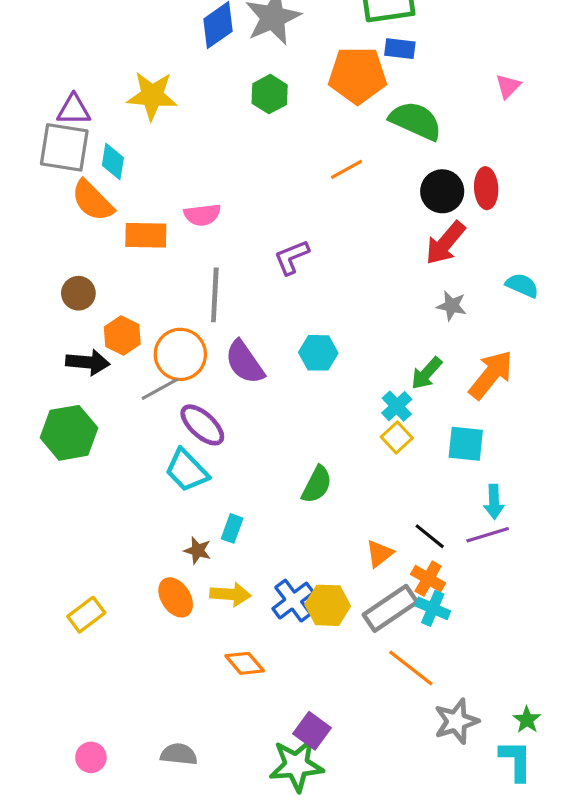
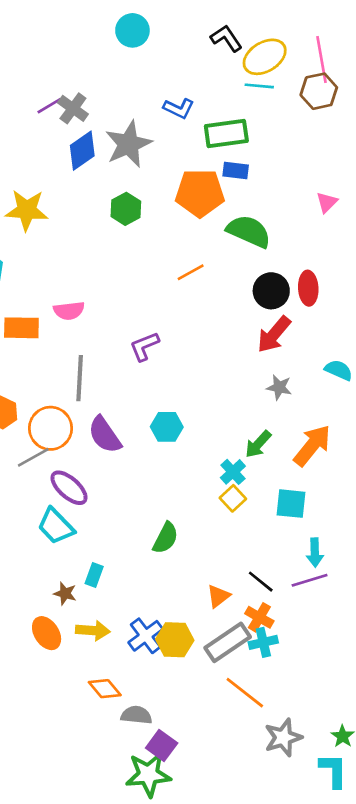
cyan cross: (433, 608) -> (263, 642), turned -36
gray semicircle: (179, 754) -> (136, 715), moved

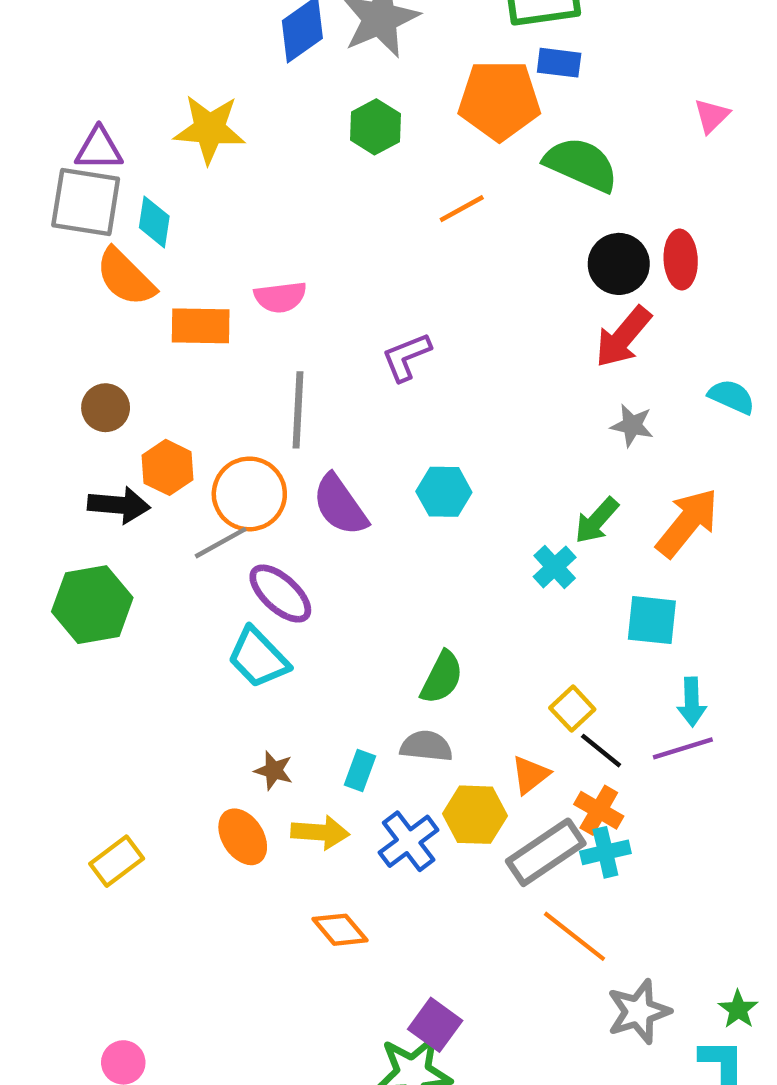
orange line: (191, 272) -> (462, 209), moved
yellow square: (233, 498) -> (572, 709), moved
cyan rectangle: (94, 575) -> (360, 770), moved
yellow hexagon: (175, 640) -> (475, 815), moved
gray semicircle: (136, 715) -> (426, 746), moved

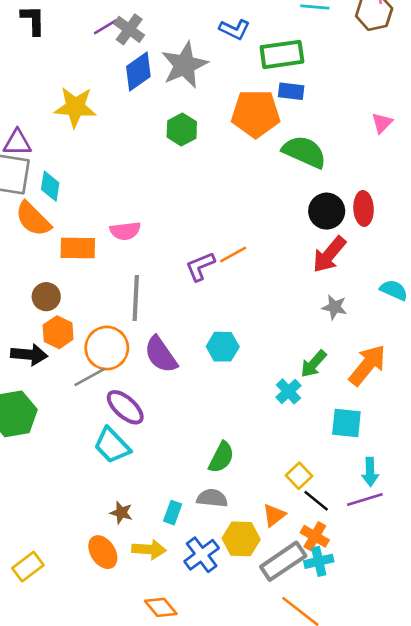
yellow star: (210, 129) -> (75, 107), moved
orange line: (462, 209) -> (233, 255), moved
brown circle: (106, 408) -> (46, 297), moved

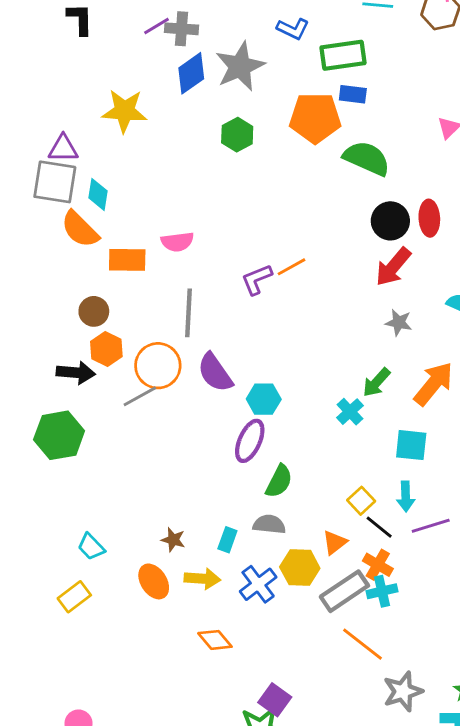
gray cross: (129, 29) -> (182, 29), turned -32
cyan hexagon: (223, 347) -> (264, 399), moved
purple ellipse: (125, 407) -> (250, 441), moved, turned 72
cyan trapezoid: (112, 445) -> (91, 547), moved, size x0.7
cyan arrow: (370, 472) -> (406, 497), moved

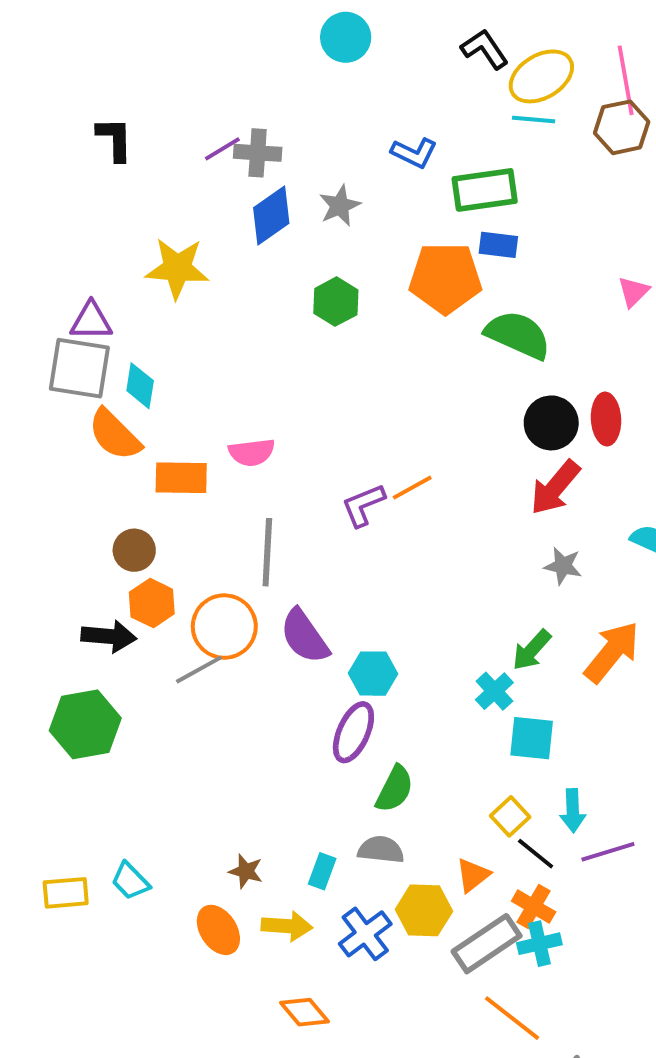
gray star: (240, 66) -> (340, 206), size x0.6
cyan square: (411, 445) -> (532, 738), moved
yellow rectangle: (74, 597) -> (66, 893), moved, turned 32

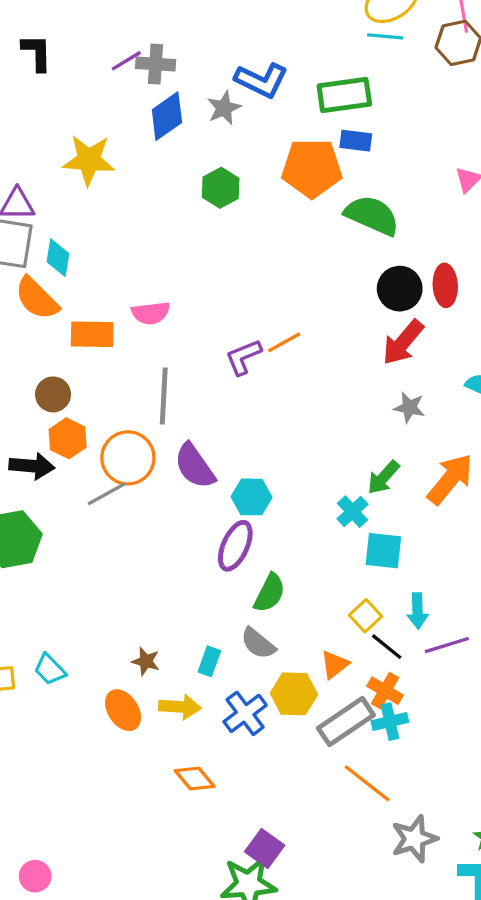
blue L-shape: (414, 153) -> (261, 80), moved, size x1.4
gray semicircle: (381, 850) -> (258, 643), turned -147

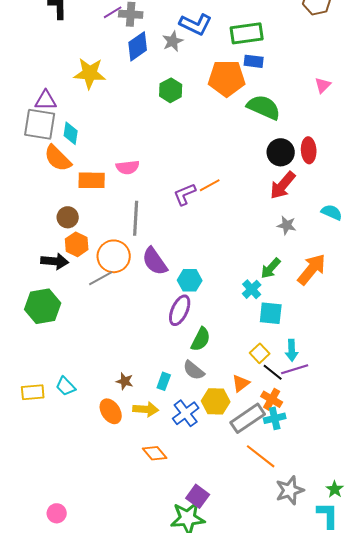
purple line: (447, 645) -> (295, 369), moved

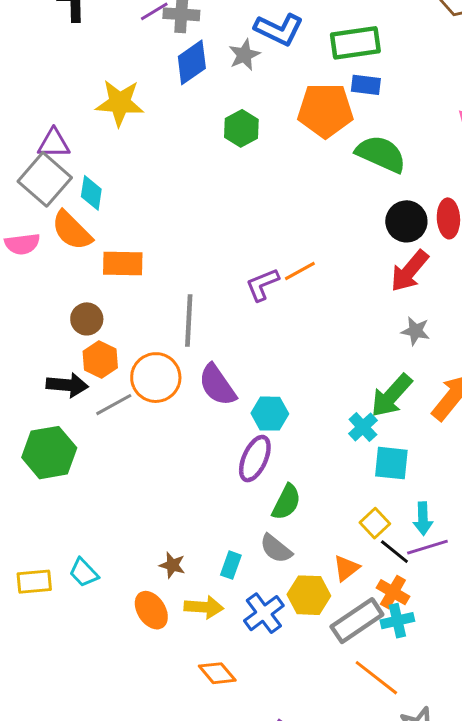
gray square: (40, 124) -> (45, 179), turned 32
pink semicircle: (128, 167) -> (22, 244), moved
green arrow: (271, 268) -> (391, 396), size x1.4
gray line: (101, 278) -> (114, 405), moved

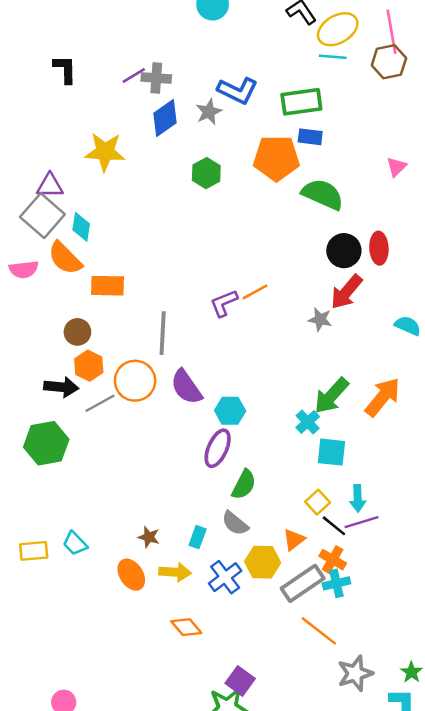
gray star: (415, 331) -> (320, 319), moved

